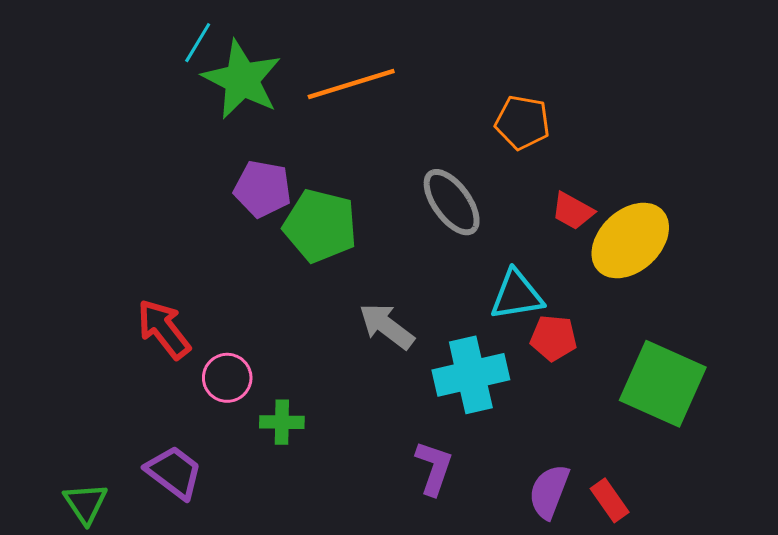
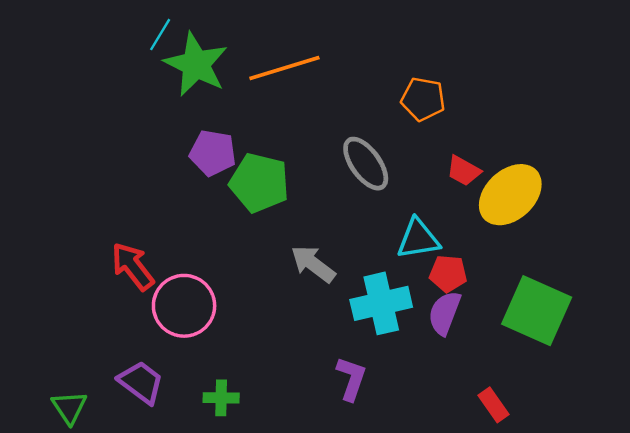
pink circle: (227, 378) -> (184, 306), size x1.6
green cross: (282, 422) -> (221, 398), moved
purple semicircle: (549, 491) -> (445, 313), moved

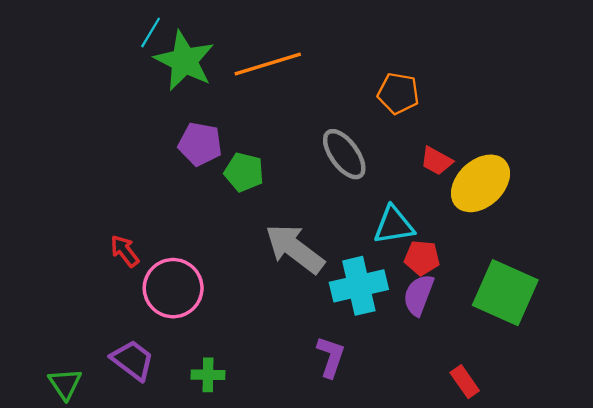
green pentagon: (259, 183) -> (244, 172), size x0.7
gray arrow: (313, 264) -> (295, 249), size x1.4
red arrow: (133, 266) -> (125, 251), size x0.7

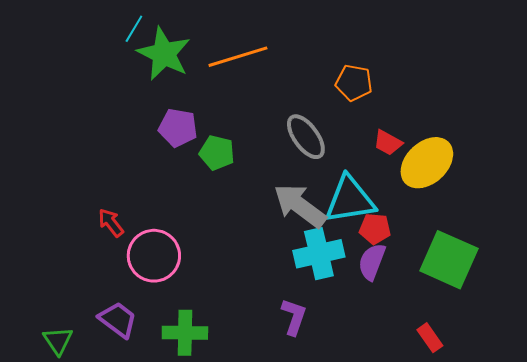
cyan triangle: (394, 225) -> (350, 200), size x1.4
gray arrow: (295, 249) -> (300, 206), moved
green cross: (208, 375) -> (185, 333), size x1.5
red rectangle: (465, 382) -> (430, 338), moved

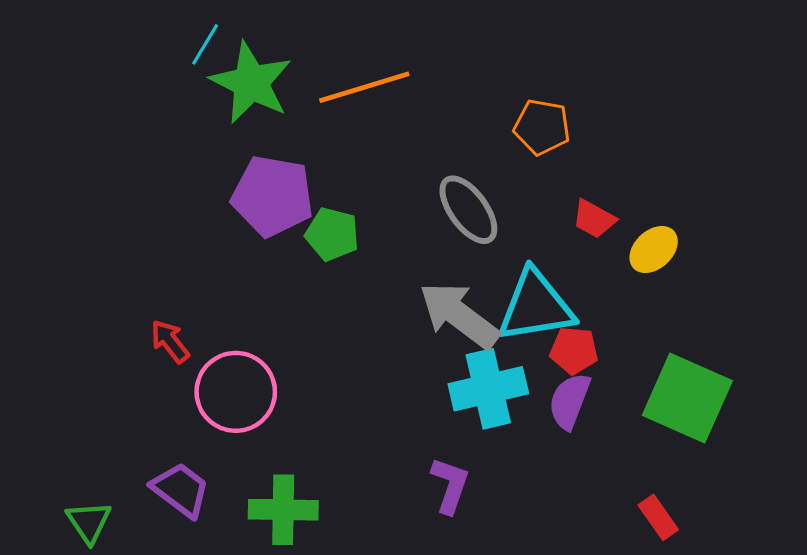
purple pentagon: (178, 128) -> (272, 196), size x1.4
yellow ellipse: (427, 163) -> (654, 250), size x0.6

